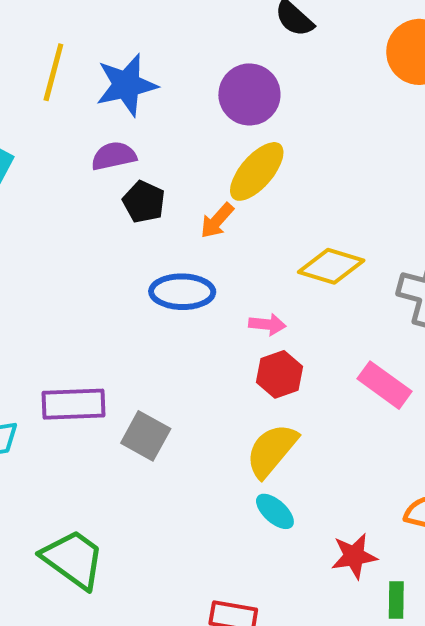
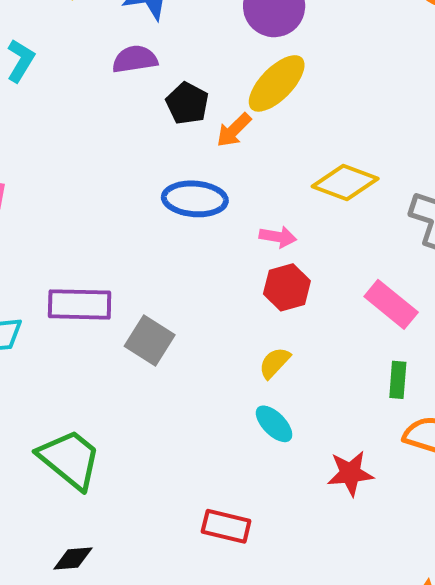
black pentagon: (144, 202) -> (187, 103), moved
yellow semicircle: (272, 450) -> (275, 363), size x0.6
green rectangle: (396, 600) -> (398, 380), moved

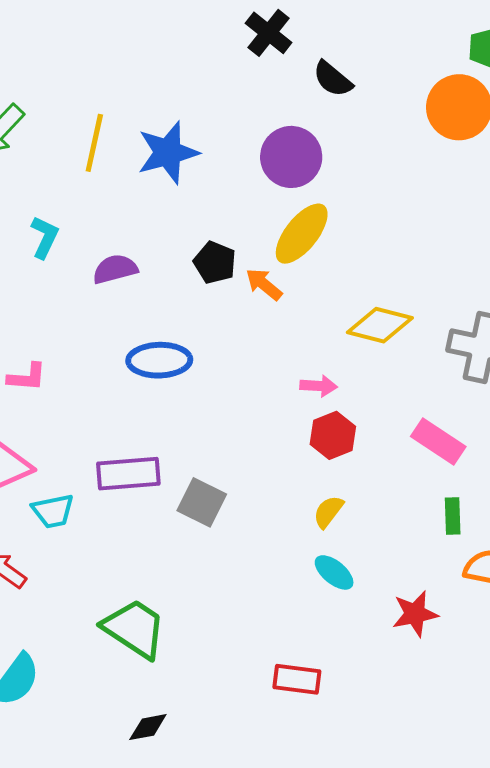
purple semicircle: (135, 59) -> (115, 269), moved
orange arrow: (234, 130) -> (264, 284), turned 90
blue ellipse: (195, 199) -> (159, 360), moved

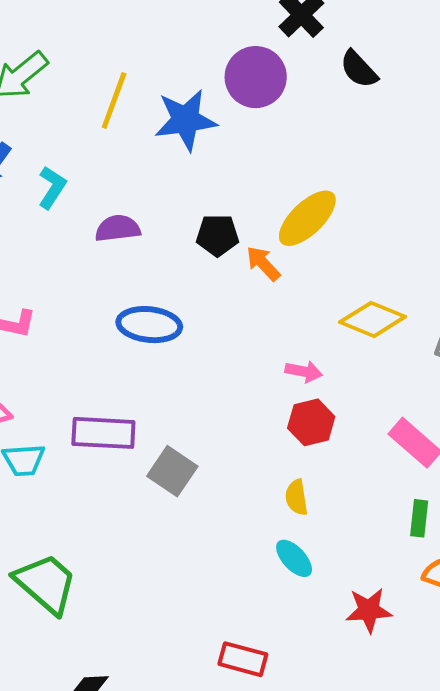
purple circle: (291, 157) -> (256, 77), moved
black pentagon: (215, 263) -> (217, 235), turned -30
yellow semicircle: (328, 512) -> (296, 497), turned -54
green trapezoid: (134, 629) -> (46, 583), moved

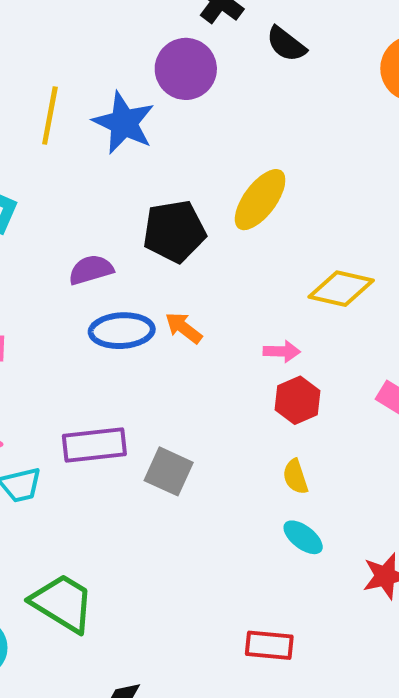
blue star: (186, 120) -> (124, 123), turned -30
purple semicircle: (118, 228) -> (91, 270), moved
black pentagon: (217, 235) -> (174, 231), size x1.5
orange arrow: (263, 263) -> (184, 328), moved

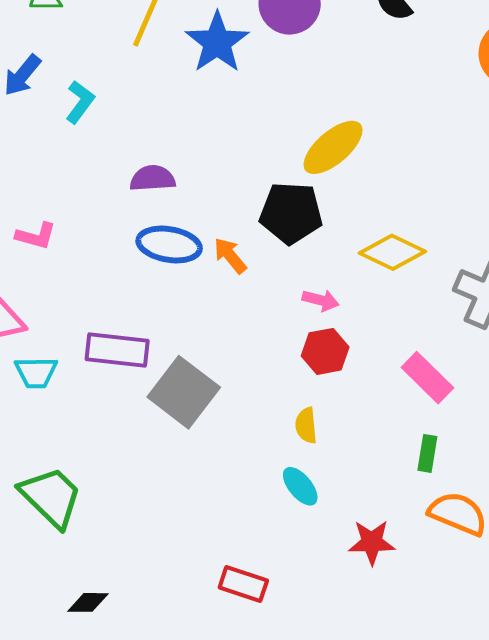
black pentagon: (174, 231) -> (291, 213), moved
gray square: (169, 471) -> (184, 392), size x1.4

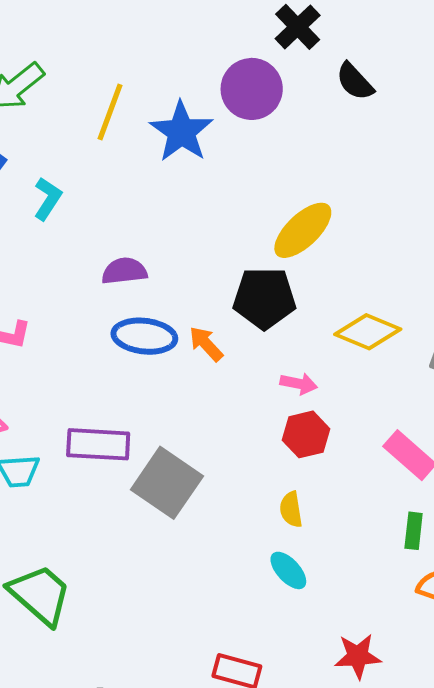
red star: (372, 542) -> (358, 656), moved

